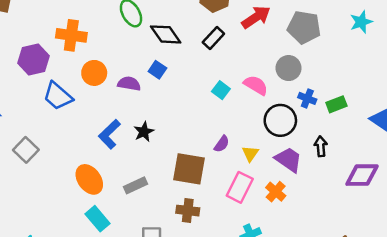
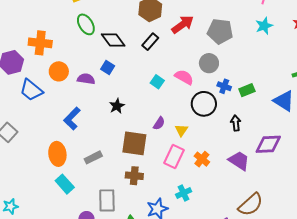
black star: (144, 132) -> (117, 106), moved
purple trapezoid: (289, 160) -> (239, 161), moved
orange ellipse: (89, 179) -> (57, 154), turned 30

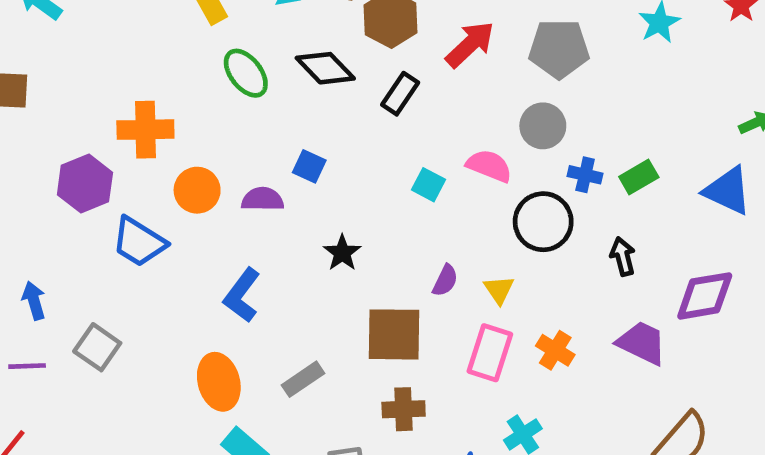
black diamond: (113, 40) -> (325, 68), moved

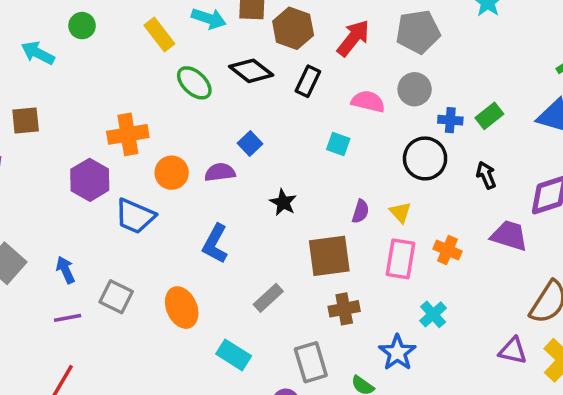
blue square: (309, 166) -> (250, 143), turned 30
pink semicircle: (489, 166) -> (368, 101), moved
orange ellipse: (219, 382) -> (182, 308), moved

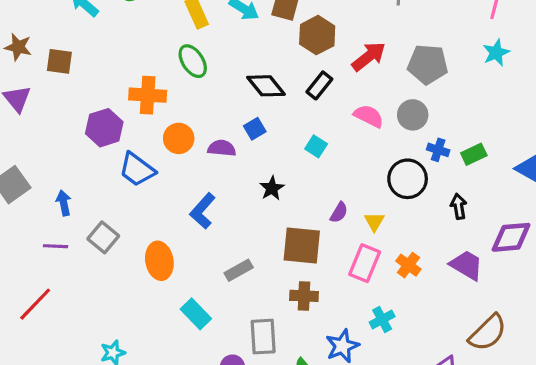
black diamond: (251, 71) -> (266, 86), moved
green ellipse: (194, 83) -> (193, 61), moved
cyan square: (338, 144) -> (316, 146), moved

